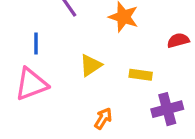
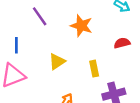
yellow rectangle: (141, 75) -> (94, 69), turned 70

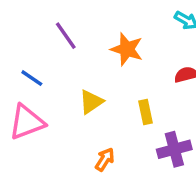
blue line: (16, 45) -> (32, 78), turned -56

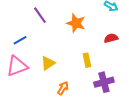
blue line: (32, 78) -> (20, 40), turned -64
yellow triangle: (91, 102) -> (48, 63), moved

